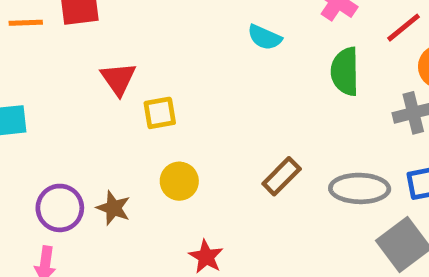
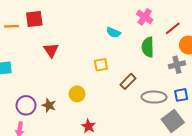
yellow square: (160, 113) -> (101, 65), moved
brown rectangle: (282, 176) -> (128, 81), moved

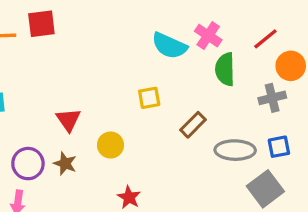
pink cross: (145, 17) -> (208, 36), moved
cyan semicircle: (113, 33) -> (169, 46), size x1.5
red triangle: (51, 50) -> (68, 120), moved

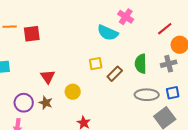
red square: (41, 24) -> (32, 34), moved
pink cross: (208, 36) -> (126, 17), moved
green semicircle: (225, 69) -> (141, 64), moved
brown rectangle: (193, 125) -> (115, 74), moved

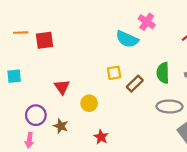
brown star: (46, 103) -> (61, 126), moved

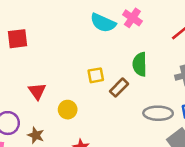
cyan semicircle: (127, 39) -> (103, 23), moved
green semicircle: (163, 73) -> (140, 64), moved

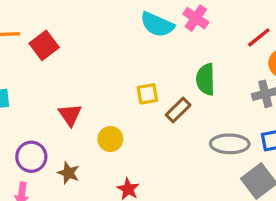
red square: (17, 39) -> (44, 45), turned -30

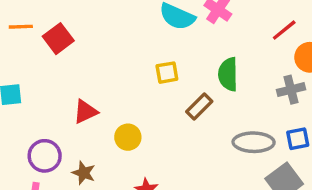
yellow square: (147, 94) -> (167, 73), moved
red triangle: (70, 115) -> (85, 112), turned 40

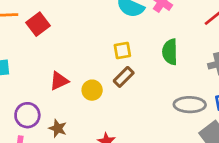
brown rectangle: (199, 107) -> (124, 77), moved
yellow circle: (128, 137) -> (92, 90), moved

